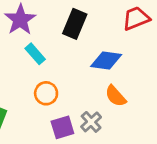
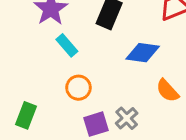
orange semicircle: (116, 96) -> (167, 91), moved

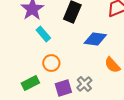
green rectangle: (26, 115) -> (30, 83), moved, turned 42

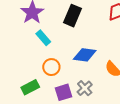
blue diamond: (95, 39) -> (85, 55), moved

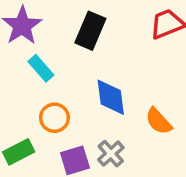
blue diamond: (85, 55) -> (111, 97), turned 75

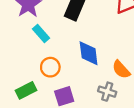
gray cross: (111, 154) -> (107, 92), moved, turned -30

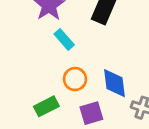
blue diamond: (89, 53) -> (115, 83), moved

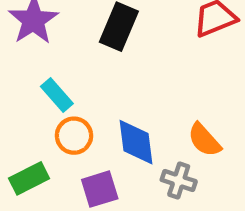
cyan rectangle: (64, 39) -> (57, 95), moved

